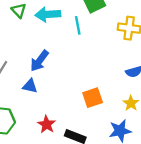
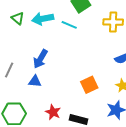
cyan line: (78, 25) -> (69, 25), turned -49

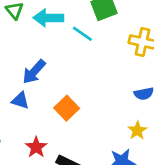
orange square: (89, 85) -> (67, 108), moved, turned -30

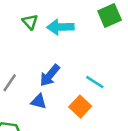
cyan line: (82, 34) -> (95, 82), moved

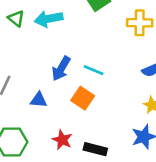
blue arrow: (50, 75) -> (61, 69), moved

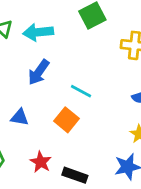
blue arrow: (61, 69) -> (39, 72), moved

